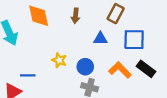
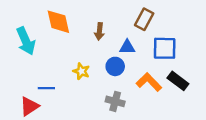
brown arrow: (75, 16) -> (99, 31), moved
blue circle: (85, 67) -> (115, 66), moved

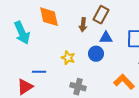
brown rectangle: (144, 19) -> (101, 15), moved
orange L-shape: (149, 82) -> (124, 82), moved
gray cross: (115, 101) -> (78, 87), moved

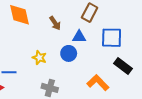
brown rectangle: (101, 15) -> (90, 13), moved
brown arrow: (83, 25) -> (55, 23), turned -40

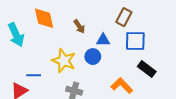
brown rectangle: (90, 13) -> (124, 17), moved
yellow star: (39, 58) -> (64, 61), size x1.6

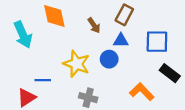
brown rectangle: (124, 17) -> (124, 15), moved

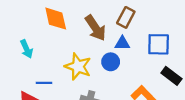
brown arrow: (94, 25) -> (95, 28), size x1.6
cyan arrow: (23, 35) -> (26, 49), moved, size x0.7

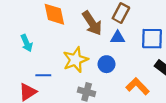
blue circle: (111, 62) -> (107, 64), moved
yellow star: (78, 67) -> (75, 60), turned 30

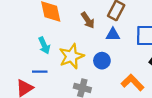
brown arrow: (92, 23) -> (88, 20), size x0.7
cyan arrow: (27, 43) -> (44, 45), moved

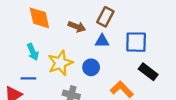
brown arrow: (88, 20) -> (77, 27), turned -35

